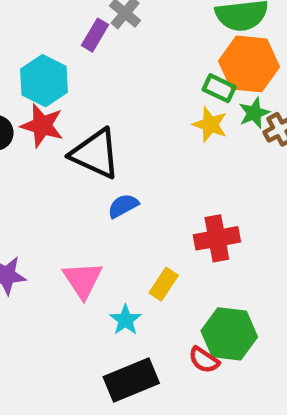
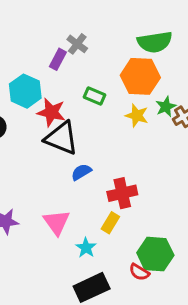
orange hexagon: (249, 64) -> (140, 76), moved
green rectangle: (219, 88) -> (94, 96), moved
red star: (42, 126) -> (51, 112), moved
red cross: (217, 238) -> (122, 193), moved

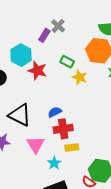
yellow star: (137, 116) -> (80, 77), moved
black triangle: (61, 138) -> (20, 115), moved
red cross: (122, 193) -> (63, 129), moved
yellow rectangle: (110, 223) -> (72, 148), turned 48

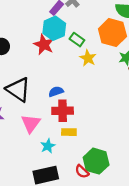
cyan hexagon: (21, 55) -> (54, 28), moved

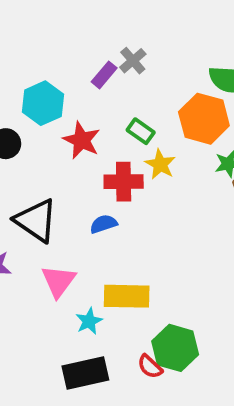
cyan hexagon: (54, 28) -> (43, 103), moved
red cross: (63, 111) -> (124, 182), moved
yellow rectangle: (69, 132) -> (127, 296), size x1.6

